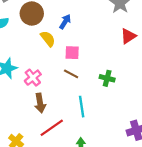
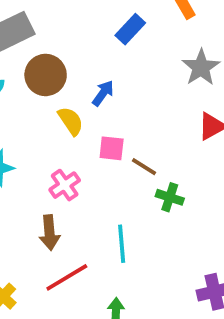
brown line: (71, 74) -> (144, 167), moved
pink cross: (33, 78) -> (65, 185), moved

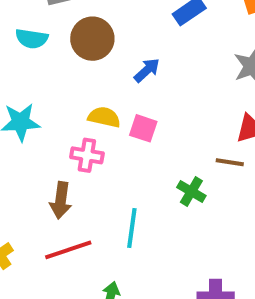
yellow semicircle: (71, 121) -> (104, 117), moved, turned -56
brown line: (144, 167) -> (230, 162), moved, turned -36
pink cross: (65, 185) -> (87, 155), turned 32

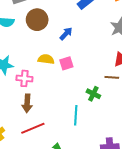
pink square: (143, 128) -> (66, 63), turned -32
pink cross: (87, 155) -> (24, 78), moved
cyan line: (132, 228) -> (76, 115), moved

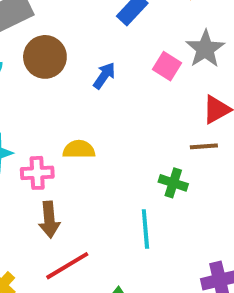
yellow semicircle: (46, 59) -> (79, 149), moved
pink square: (66, 63) -> (167, 66), moved, turned -32

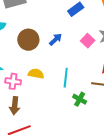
brown circle: (45, 57) -> (28, 40), moved
cyan line: (145, 229) -> (66, 78), moved

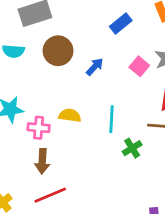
brown circle: (28, 40) -> (58, 51), moved
green cross: (80, 99) -> (132, 148), turned 32

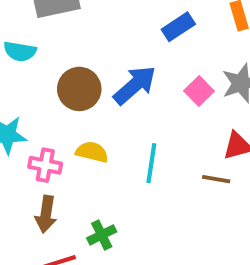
brown circle: (58, 51) -> (79, 89), moved
blue arrow: (95, 67) -> (135, 85), size x1.6
green cross: (132, 148) -> (102, 235), moved

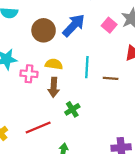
brown line: (216, 179) -> (111, 78), moved
brown arrow: (46, 214) -> (54, 87), moved
green cross: (102, 235) -> (72, 109), moved

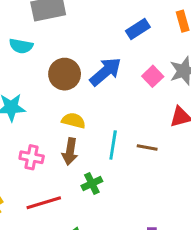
cyan line: (87, 67) -> (113, 145), moved
pink cross: (29, 74) -> (32, 157), moved

